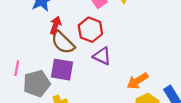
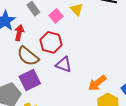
red arrow: (55, 25) -> (19, 33), moved
purple square: (62, 70) -> (30, 80), turned -30

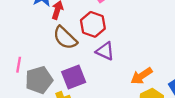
purple square: (30, 80) -> (74, 77), moved

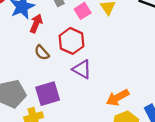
brown semicircle: (65, 38) -> (42, 53), size x0.6

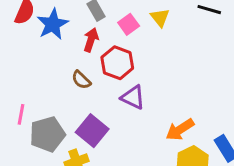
red arrow: (36, 23) -> (91, 40), moved
purple square: (48, 94) -> (92, 131), turned -30

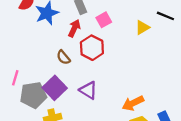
yellow triangle: (160, 17) -> (142, 27), moved, turned 32
purple triangle: (133, 97) -> (88, 90), moved
purple square: (92, 131) -> (55, 88), moved

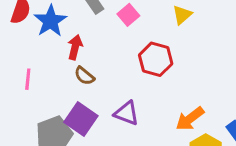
red arrow: (74, 28) -> (75, 47), moved
red hexagon: (92, 48) -> (156, 59), moved
pink line: (15, 78) -> (28, 79), moved

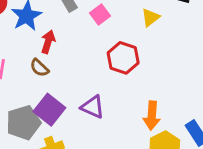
brown semicircle: (84, 76) -> (39, 68), moved
orange arrow: (190, 119) -> (152, 116), turned -52

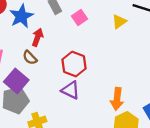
red hexagon: (123, 58) -> (74, 64), moved
purple square: (49, 110) -> (16, 81), moved

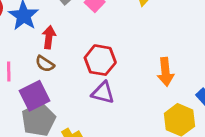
purple square: (16, 81) -> (34, 96), turned 35
orange arrow: (117, 99) -> (166, 72), moved

